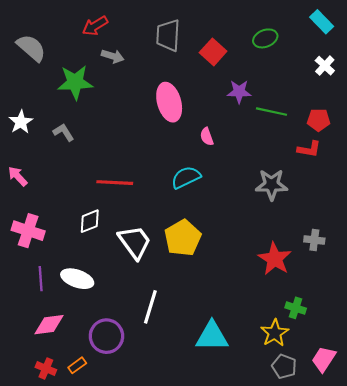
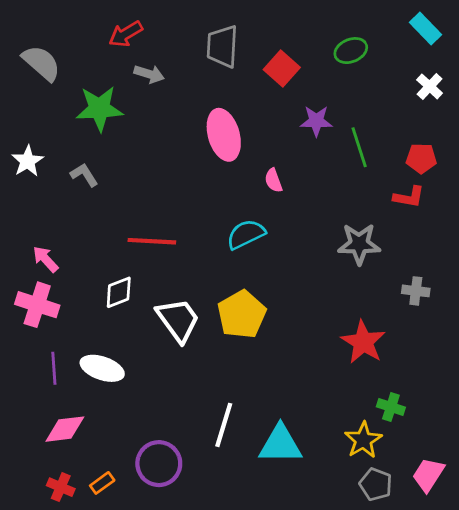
green line: (272, 112) -> (359, 147), turned 60
pink arrow: (18, 176) -> (46, 259), moved
gray cross: (314, 240) -> (416, 291), moved
white line: (150, 307) -> (224, 425), moved
purple circle: (106, 336) -> (159, 464), moved

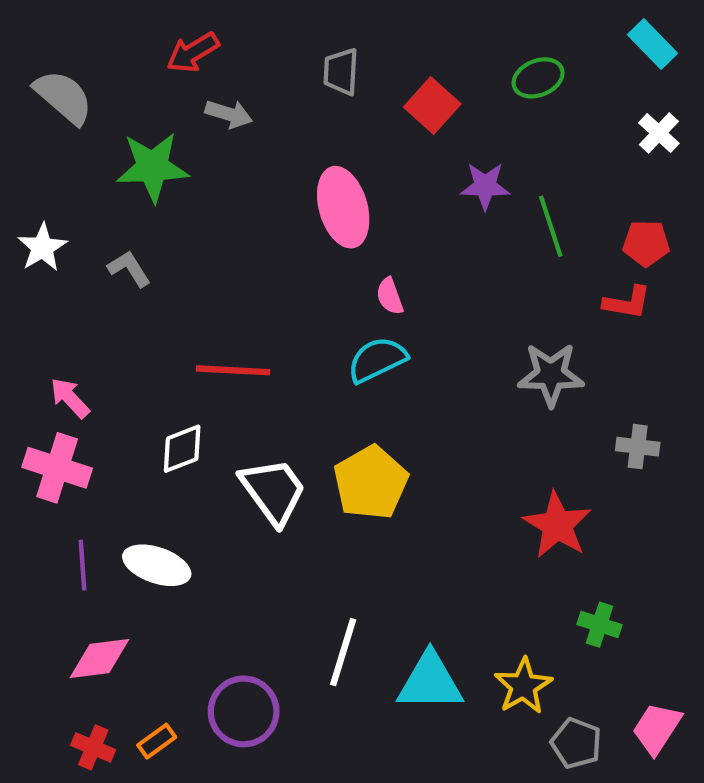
gray trapezoid: (222, 46) -> (341, 72), size x0.7
pink semicircle: (273, 180) -> (390, 296), moved
yellow star: (363, 440) -> (523, 686), moved

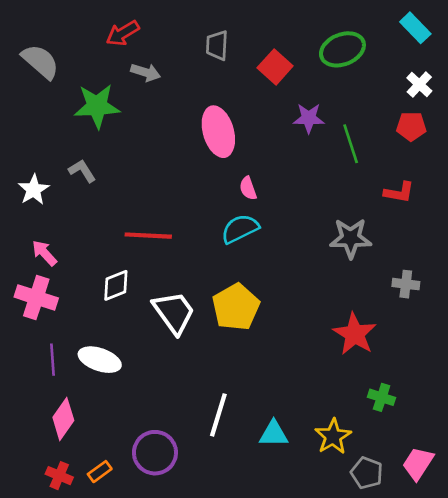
green ellipse: (538, 78) -> (342, 49), size x1.4
red pentagon: (646, 243) -> (411, 126), moved
white star: (42, 247) -> (34, 190), moved
pink diamond: (100, 658) -> (63, 419), turned -48
cyan triangle: (430, 682) -> (274, 434), size x0.7

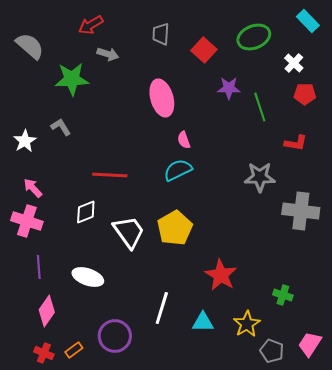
white cross: (419, 84) -> (294, 63), moved
gray cross: (406, 284) -> (301, 211), size x1.8
red star: (355, 334) -> (221, 275), moved
white ellipse: (100, 360) -> (88, 277), moved

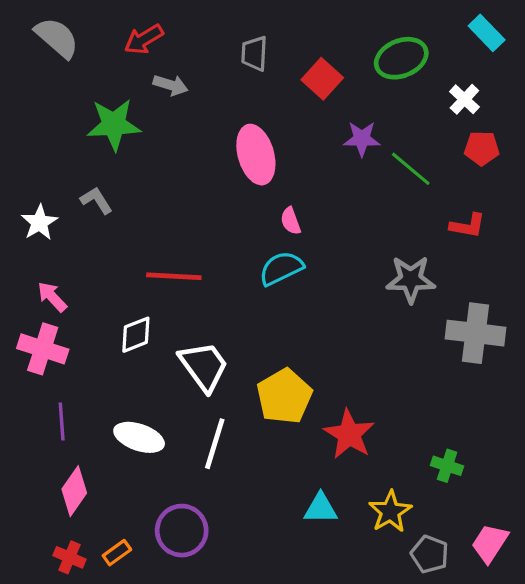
gray semicircle: (30, 46) -> (57, 38), moved
green line: (260, 107) -> (411, 169), turned -32
yellow pentagon: (175, 228) -> (284, 396), moved
white line: (162, 308) -> (215, 444), moved

